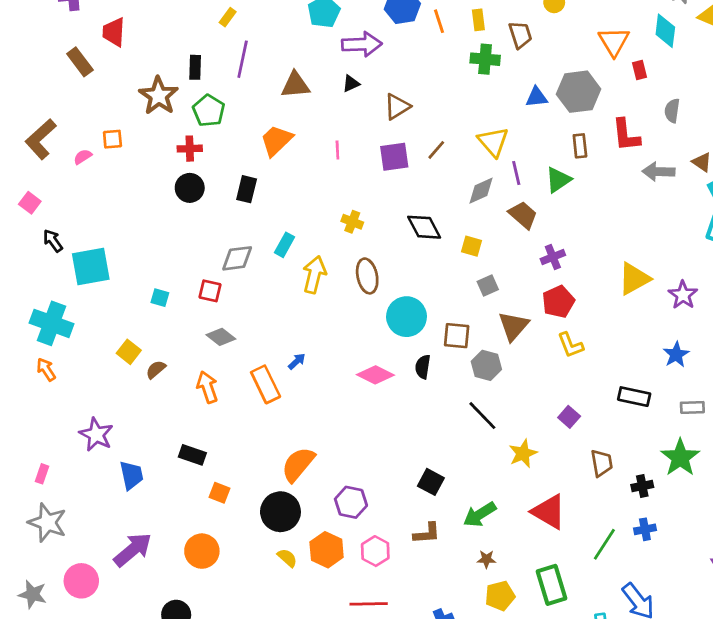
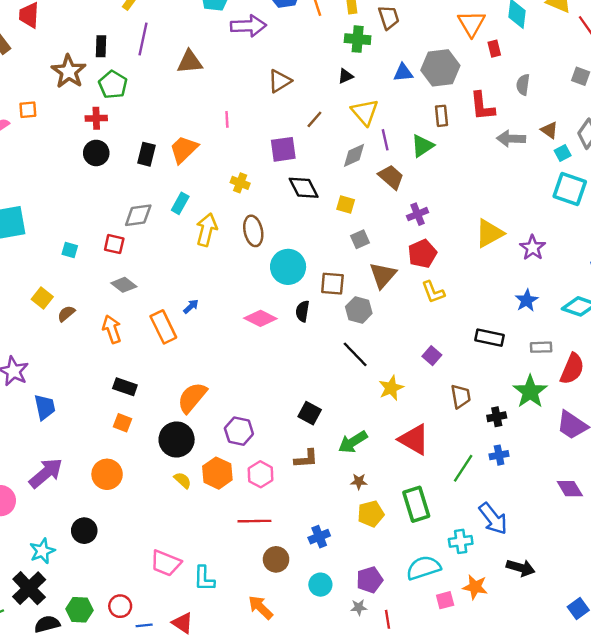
black triangle: (351, 84) -> (346, 76), moved
orange trapezoid: (276, 140) -> (184, 149), moved
purple square: (394, 157) -> (283, 149), moved
black rectangle: (192, 455) -> (125, 387), moved

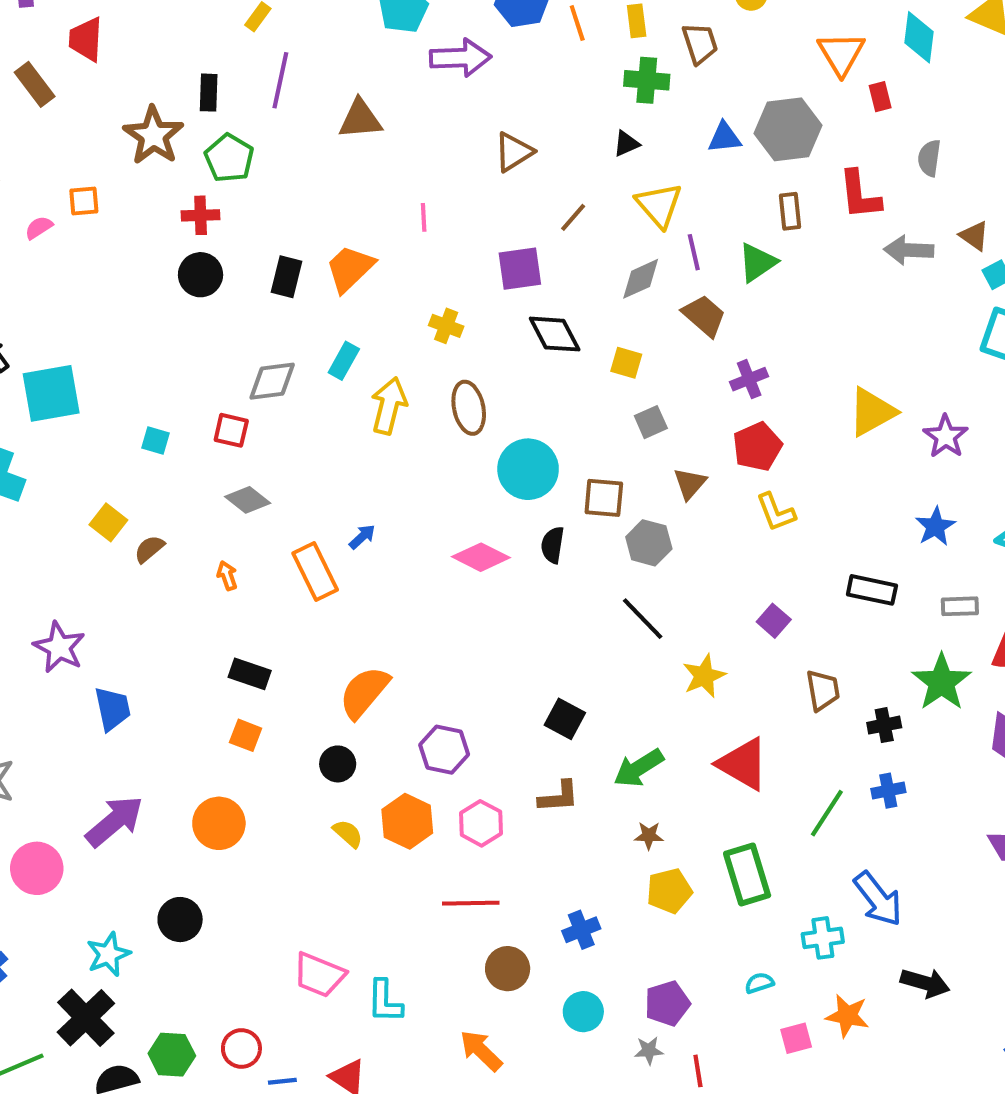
brown triangle: (383, 275) -> (690, 484), size x0.7
orange arrow: (112, 329) -> (227, 576), size x0.6
black circle: (177, 439) -> (338, 764), size x0.6
cyan semicircle: (424, 568) -> (759, 983), size x0.5

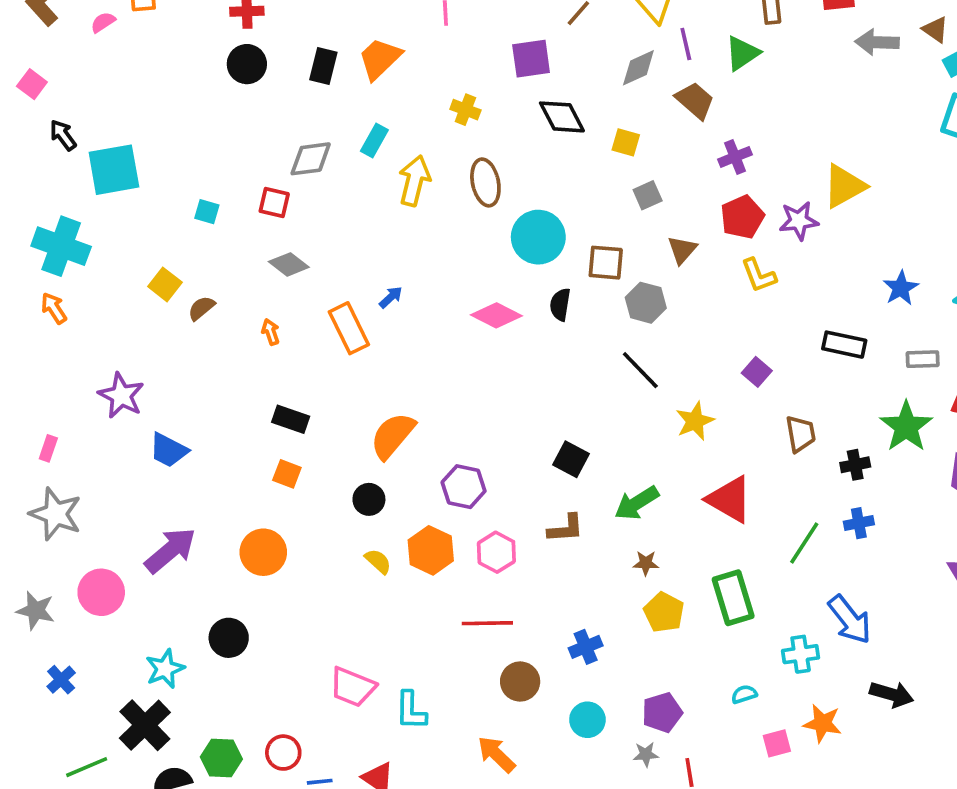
purple star: (946, 436) -> (799, 221), moved, turned 30
blue trapezoid: (112, 709) -> (169, 450), turned 129
yellow pentagon: (669, 891) -> (664, 612), turned -30

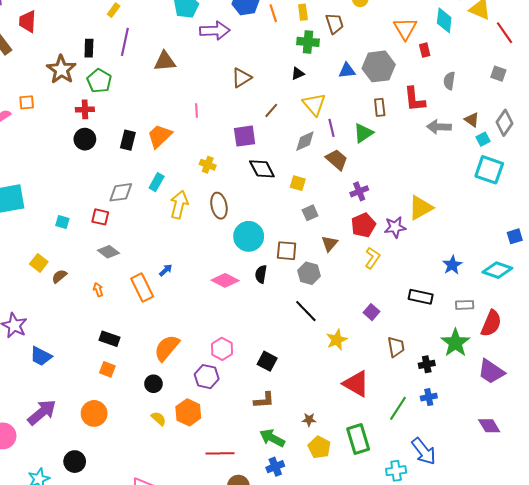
yellow L-shape: (759, 275) -> (372, 258), turned -125
green arrow: (637, 503) -> (272, 438), moved, turned 60
pink hexagon: (496, 552) -> (222, 349), moved

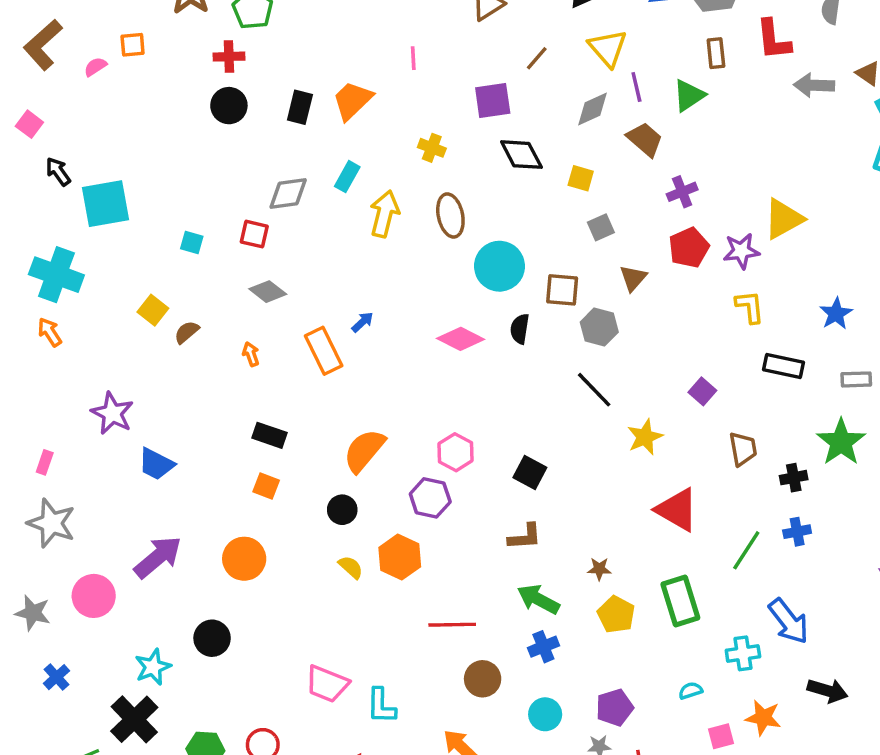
yellow L-shape: (372, 258) -> (750, 307), moved, turned -40

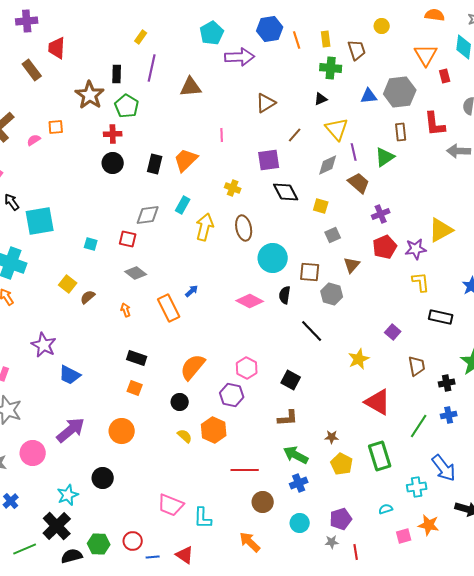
black line: (594, 390) -> (312, 331), moved

